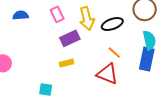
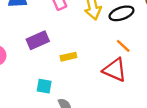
purple rectangle: (70, 38) -> (38, 40), moved

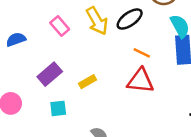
cyan square: (44, 86) -> (58, 108), moved

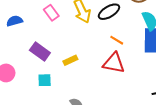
purple rectangle: (50, 74) -> (40, 52), turned 72

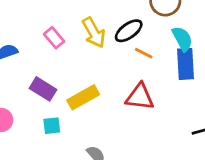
orange line: (117, 40) -> (144, 53), moved
yellow rectangle: (70, 60) -> (83, 97), size x1.6

